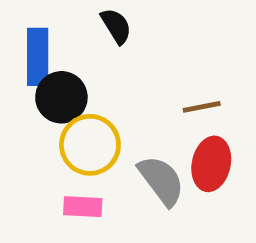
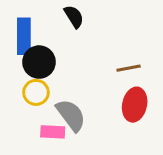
yellow circle: (90, 145) -> (36, 92), moved, size x0.7
gray semicircle: (161, 181) -> (71, 115), moved

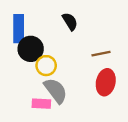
black semicircle: (74, 17) -> (70, 21), moved
yellow circle: (36, 92) -> (46, 66), moved

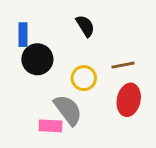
blue rectangle: (19, 29) -> (23, 35), size x0.7
yellow circle: (46, 66) -> (84, 78), moved

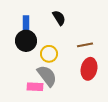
blue rectangle: (23, 35) -> (26, 24), moved
yellow circle: (84, 78) -> (49, 54), moved

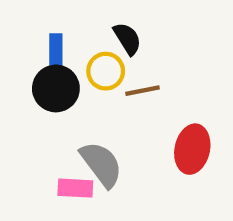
brown line: (85, 45) -> (142, 91), moved
yellow circle: (49, 54) -> (106, 71), moved

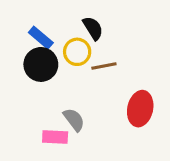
blue rectangle: (56, 52) -> (41, 38), turned -50
gray semicircle: (101, 164) -> (74, 120), size x0.7

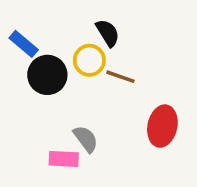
blue rectangle: (41, 38) -> (24, 44), moved
brown line: (104, 66) -> (120, 77), turned 30

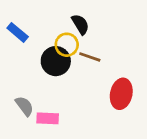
black circle: (47, 75) -> (56, 61), moved
gray semicircle: (86, 139) -> (24, 106), moved

